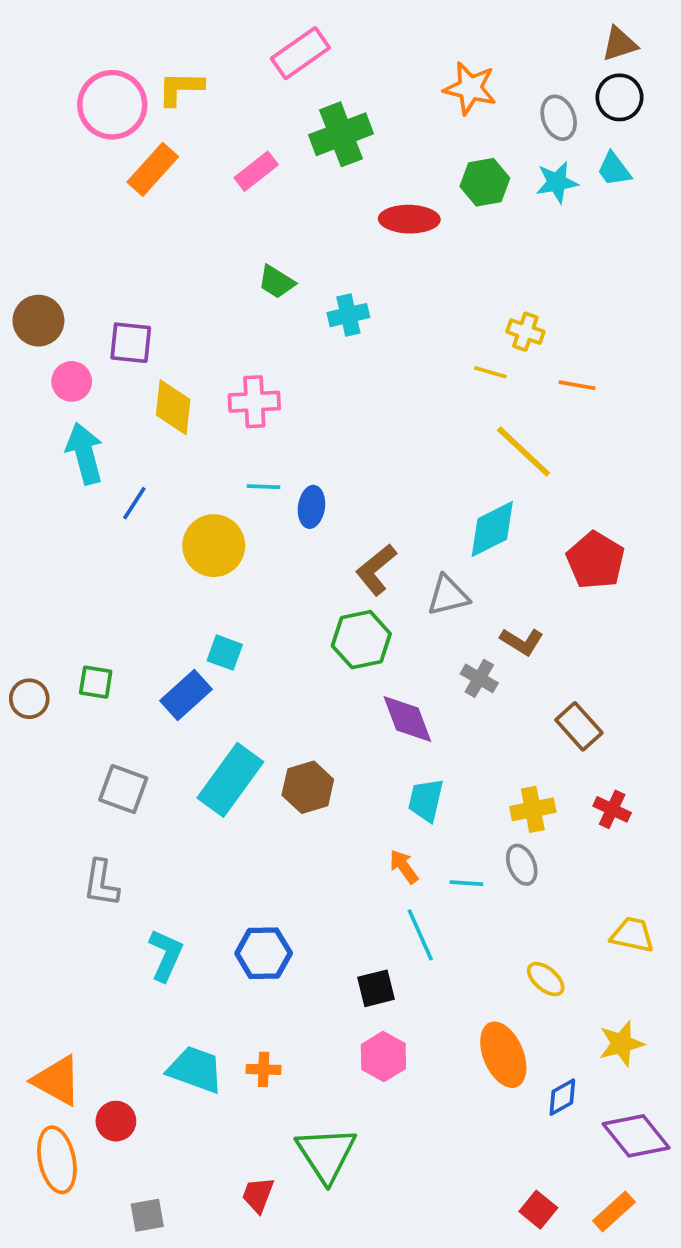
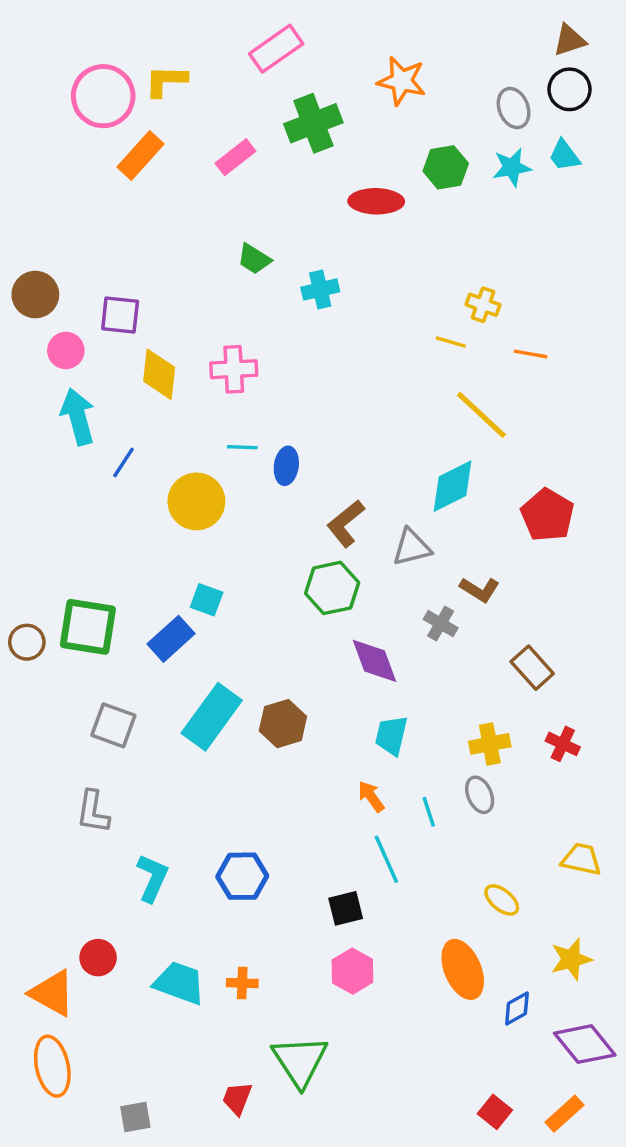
orange star: (470, 88) -> (402, 81), moved
green square: (96, 682) -> (88, 627), size x1.8
cyan line: (466, 883) -> (429, 812), turned 68
red circle: (116, 1121) -> (98, 958), moved

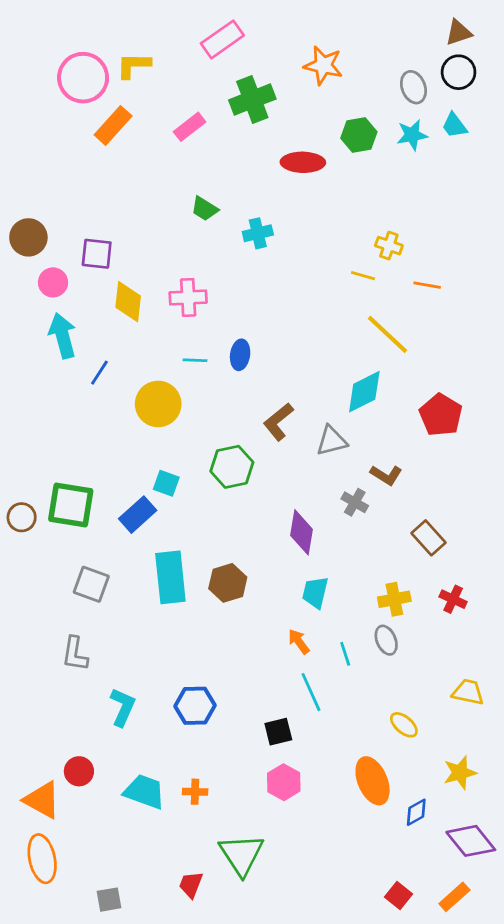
blue ellipse: (286, 466) -> (240, 355), moved
green hexagon: (332, 588) -> (232, 467), moved
purple diamond: (374, 661) -> (302, 532), turned 30
cyan rectangle: (212, 717) -> (170, 577), turned -42

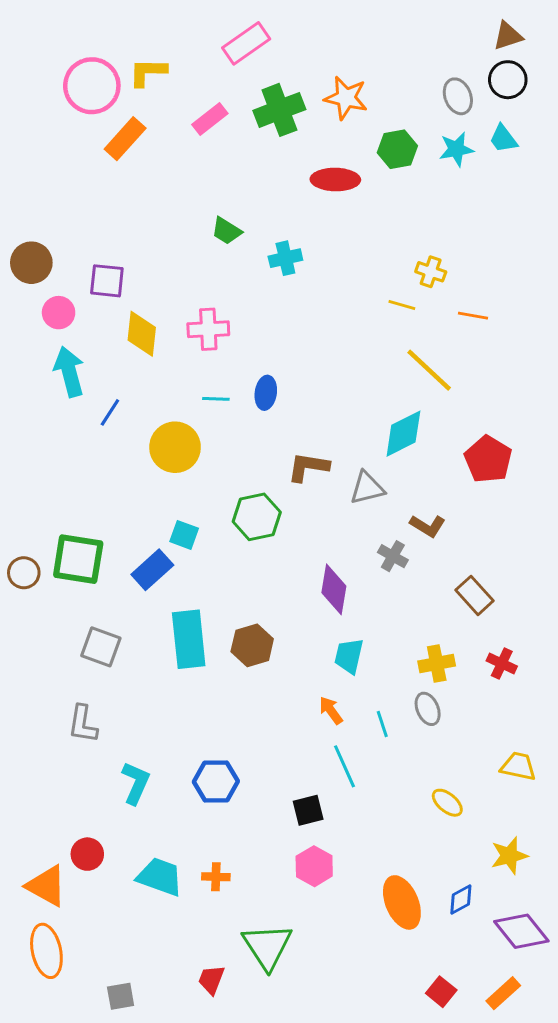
orange star: (323, 65) -> (346, 98), moved
pink rectangle: (190, 127) -> (210, 119), moved
brown L-shape: (278, 422) -> (308, 467), turned 48
orange ellipse: (373, 781) -> (402, 902), moved

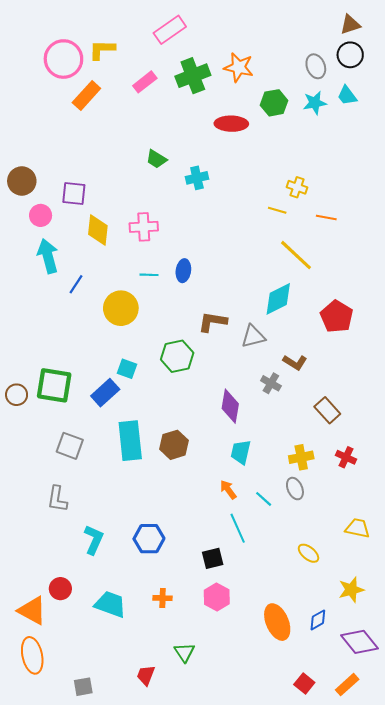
cyan line: (382, 724) -> (264, 499), turned -30
orange cross: (216, 877) -> (163, 598), moved
green triangle: (267, 946) -> (184, 652), size x0.6

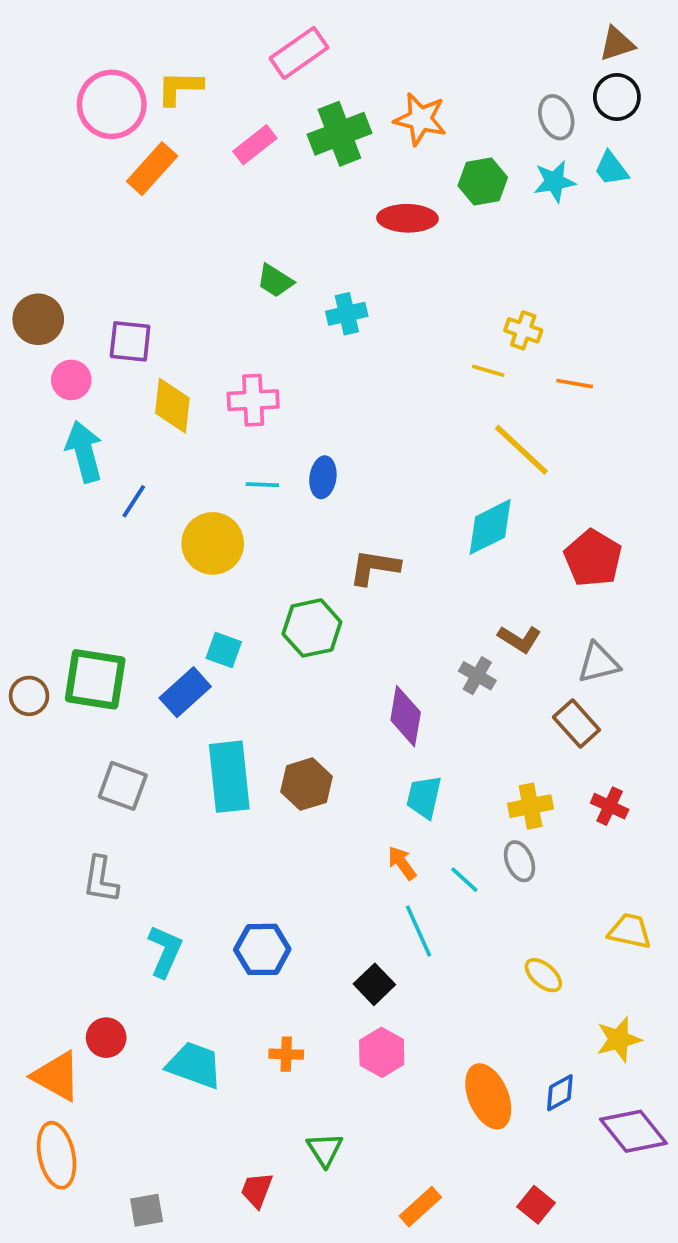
gray triangle: (253, 336) -> (599, 663), moved
black square: (213, 558) -> (374, 984), turned -30
orange rectangle: (347, 685) -> (420, 1207), moved

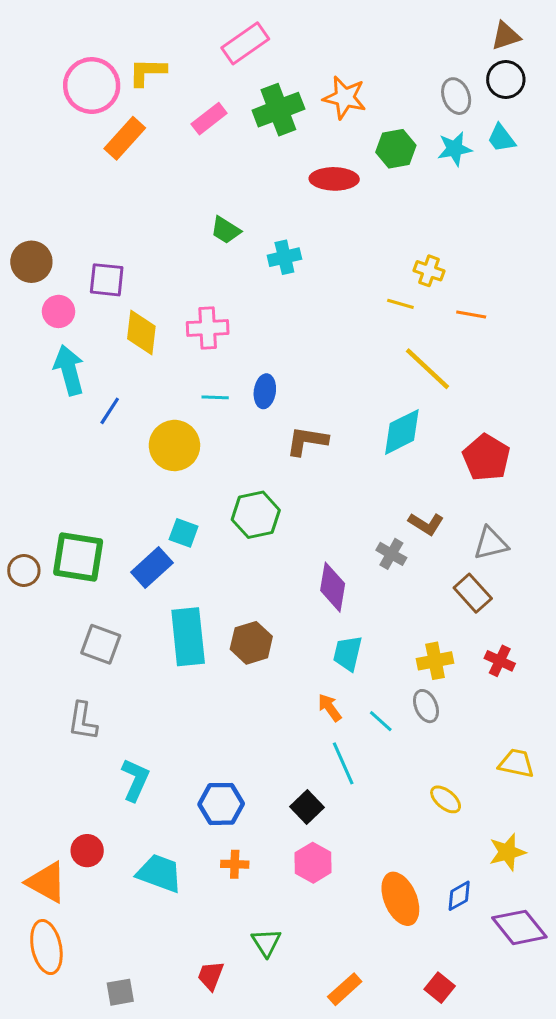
brown L-shape: (374, 567) -> (307, 441), moved
blue hexagon: (262, 949) -> (221, 804), moved

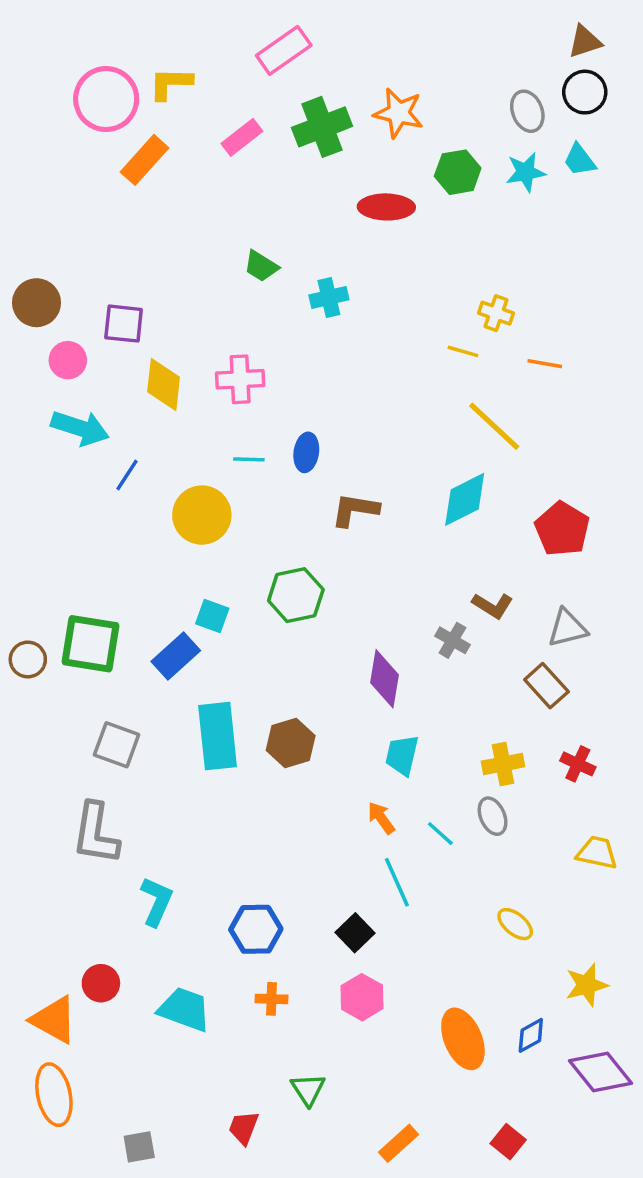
cyan arrow: (69, 370) -> (80, 428), turned 123
gray L-shape: (83, 721) -> (96, 834), size x1.4
yellow trapezoid: (516, 763) -> (597, 853), moved

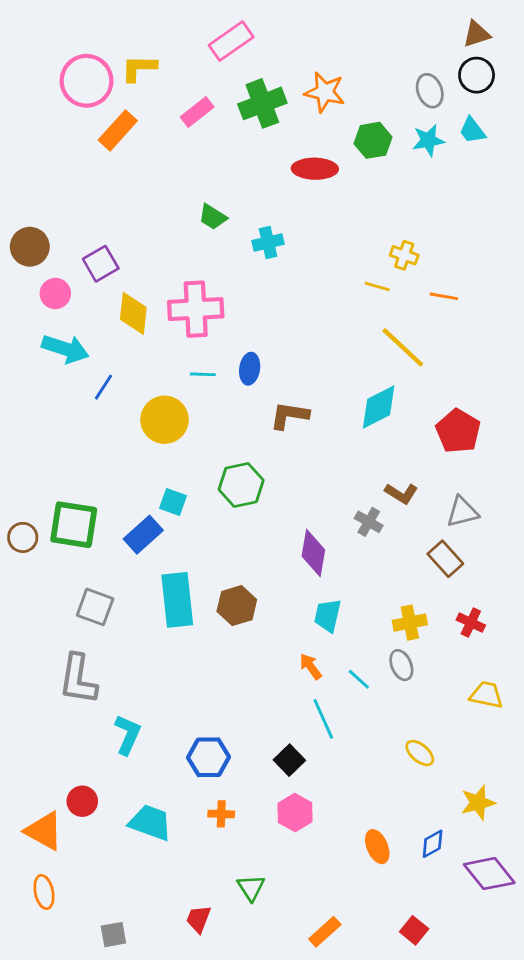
purple square: (124, 324) -> (101, 264), turned -36
pink cross: (240, 379) -> (196, 309), size x1.4
orange ellipse: (463, 1039) -> (377, 847), size x0.7
orange ellipse: (54, 1095) -> (44, 892), size x0.7

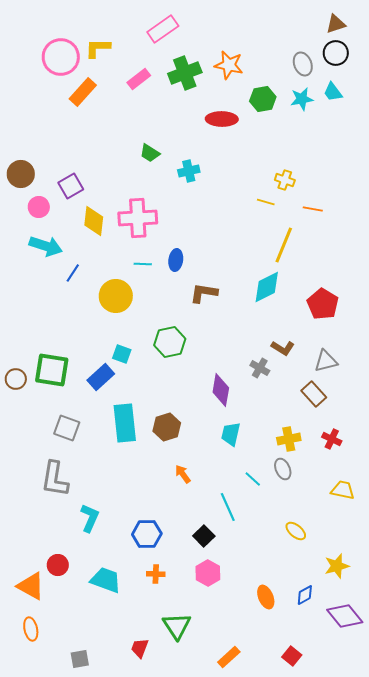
yellow line: (403, 347) -> (284, 245), turned 69
orange arrow: (311, 666) -> (183, 474), moved
green triangle: (251, 888) -> (177, 626), size x1.4

